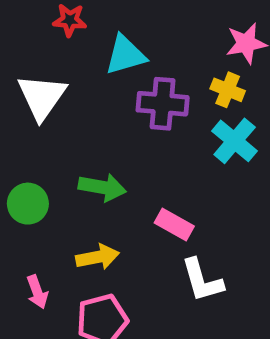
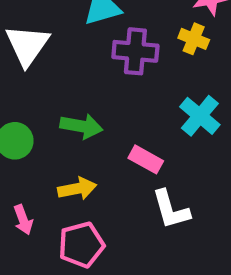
cyan cross: (235, 141) -> (200, 116), moved

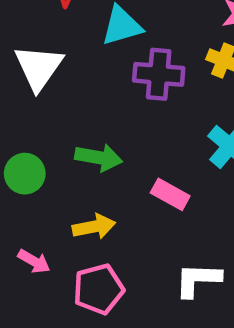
white L-shape: (171, 209) -> (198, 280), moved, turned 108
pink arrow: (23, 220) -> (34, 261), turned -40

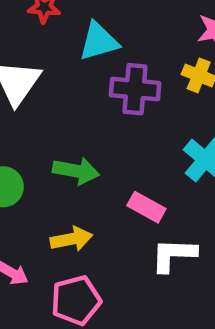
white L-shape: (198, 280) -> (174, 255), moved

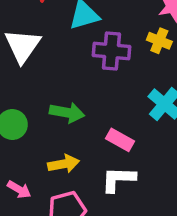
white L-shape: (174, 255) -> (118, 179), moved

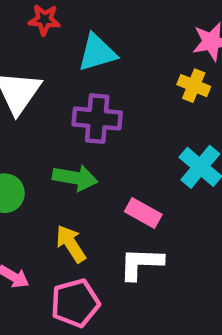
purple cross: (111, 51) -> (97, 119), moved
yellow arrow: (64, 164) -> (71, 244), turned -112

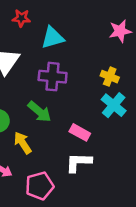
yellow cross: (194, 86) -> (110, 77), moved
green arrow: (75, 178) -> (40, 112), turned 30
yellow arrow: (71, 244) -> (23, 143), moved

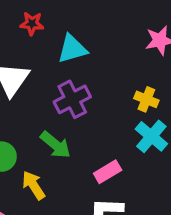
purple cross: (53, 77) -> (72, 99), turned -32
pink rectangle: (80, 132) -> (108, 172), turned -60

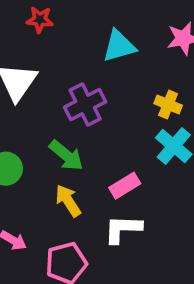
cyan triangle: (72, 49) -> (119, 46), moved
yellow arrow: (34, 185) -> (68, 201), moved

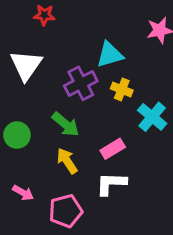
cyan triangle: (119, 46) -> (110, 55), moved
yellow cross: (168, 104) -> (122, 89), moved

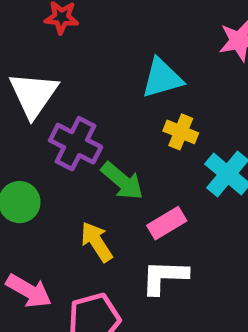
purple cross: (81, 83) -> (76, 144), moved, turned -36
green arrow: (66, 124) -> (122, 181), moved
pink arrow: (23, 193) -> (29, 291), size x1.4

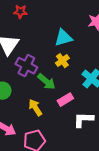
yellow cross: (181, 132) -> (62, 61), moved, turned 32
white L-shape: (164, 277) -> (83, 120), moved

